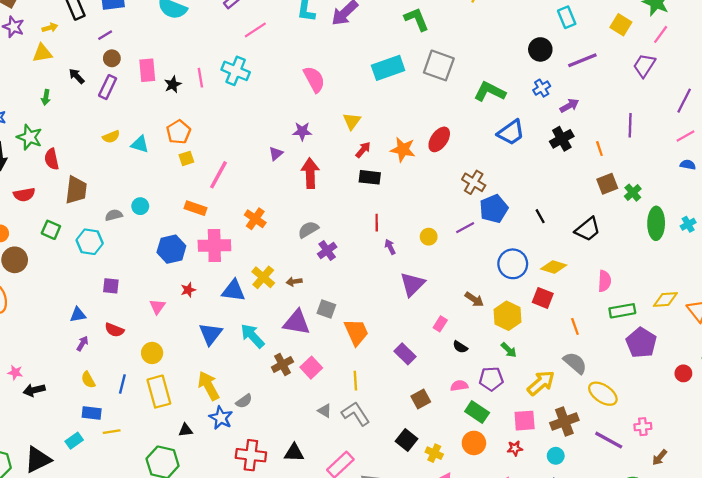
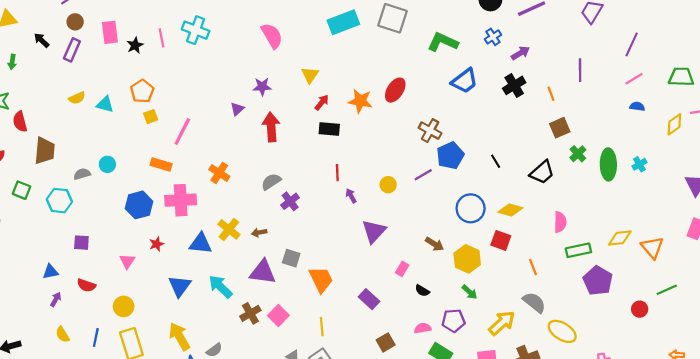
green cross: (633, 193) -> (578, 154), moved

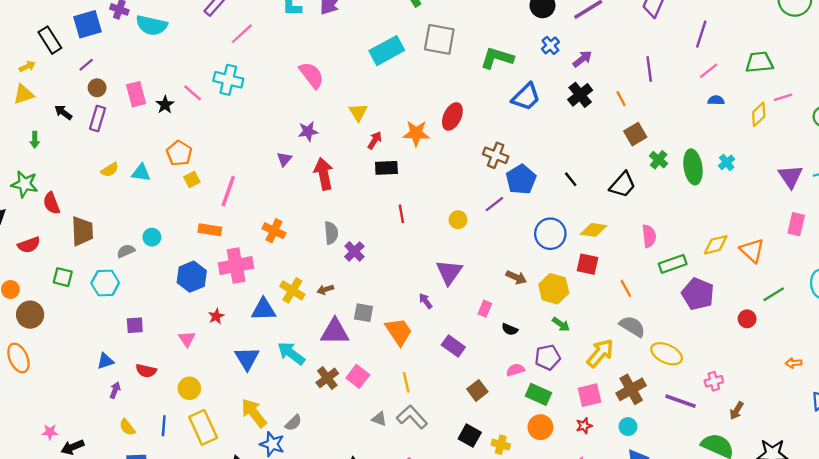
pink line: (162, 38) -> (193, 93), turned -30
gray semicircle: (271, 182) -> (331, 233), turned 126
purple arrow: (351, 196) -> (426, 301), moved

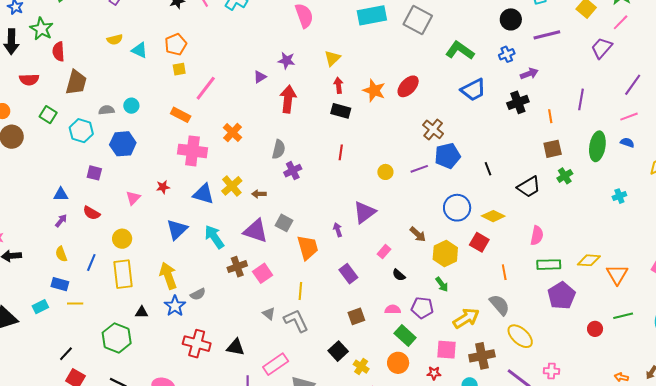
red arrow: (375, 140) -> (338, 85), turned -56
green ellipse: (693, 167) -> (597, 146), moved
blue hexagon: (192, 277) -> (123, 144), moved

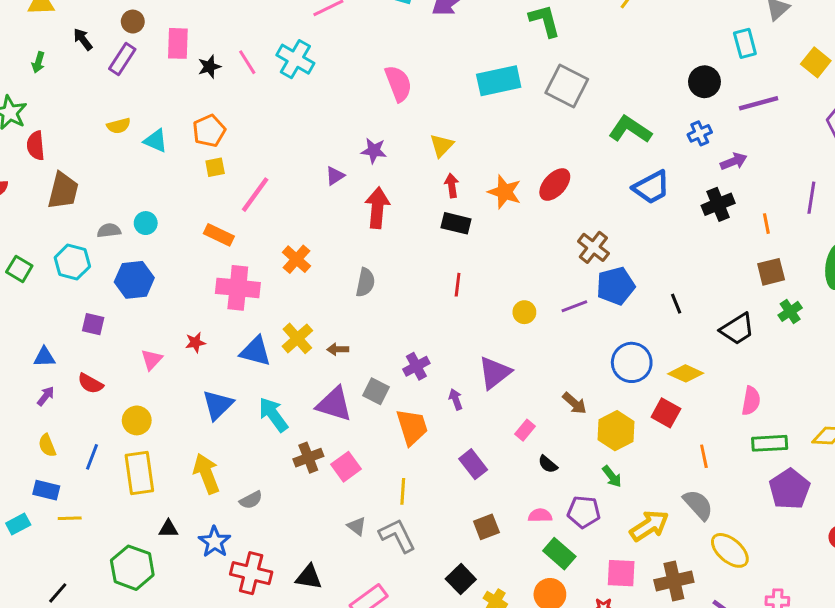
green square: (48, 115) -> (19, 269), moved
purple cross: (293, 171) -> (416, 366), moved
blue star: (175, 306) -> (215, 542), moved

